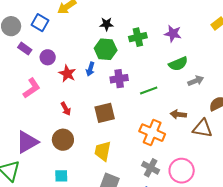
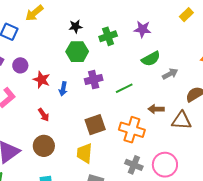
blue arrow: (90, 69) -> (63, 89), moved
brown square: (105, 113) -> (95, 125), moved

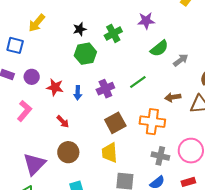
purple cross: (94, 80) -> (105, 89), moved

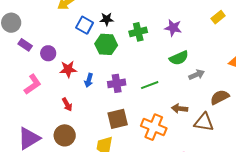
blue square: (15, 45) -> (85, 25), moved
red star: (55, 87) -> (68, 69), turned -30

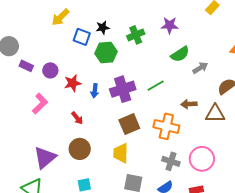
purple cross: (117, 83) -> (123, 89), size x1.4

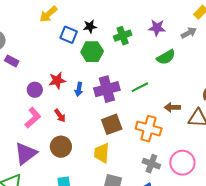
gray arrow: (200, 68) -> (189, 33), moved
purple circle: (50, 70) -> (35, 90), moved
pink L-shape: (40, 104) -> (33, 118), moved

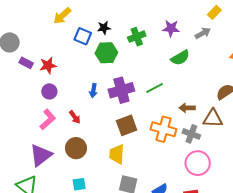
red star: (57, 80) -> (48, 65), moved
gray cross: (151, 164) -> (191, 134), moved

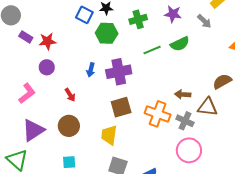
gray arrow: (203, 33) -> (204, 21), turned 70
green line: (154, 88) -> (152, 50), moved
pink L-shape: (48, 119) -> (27, 93), moved

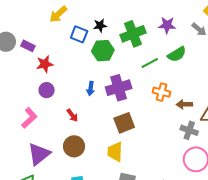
green cross: (138, 19) -> (133, 34), size x1.4
purple rectangle: (26, 37) -> (28, 46), moved
orange cross: (158, 114) -> (162, 92), moved, size x0.7

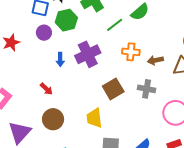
purple circle: (47, 90) -> (44, 33), moved
brown square: (124, 123) -> (113, 89), moved
gray cross: (189, 130) -> (147, 89), moved

